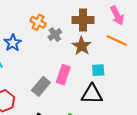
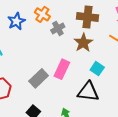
blue star: (13, 43) -> (16, 21), moved
cyan square: (98, 70) -> (97, 69), turned 32

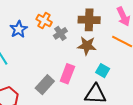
brown star: (83, 43) -> (87, 46), turned -30

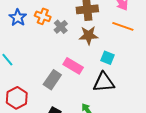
blue star: (19, 29) -> (18, 18), moved
pink rectangle: (67, 74) -> (73, 66), turned -72

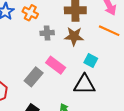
gray cross: (61, 27) -> (47, 33), moved, turned 32

